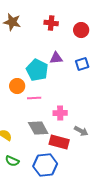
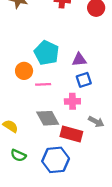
purple triangle: (56, 58) -> (79, 60), moved
blue square: (82, 64) -> (84, 80), moved

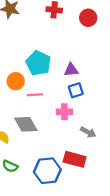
gray diamond: (48, 118) -> (26, 124), moved
red rectangle: (71, 134) -> (75, 159), moved

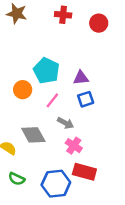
pink line: (35, 95) -> (52, 100), moved, turned -49
pink cross: (64, 112) -> (74, 146), moved, turned 35
gray arrow: (88, 132) -> (65, 123), moved

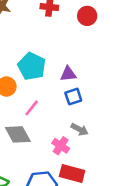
pink line: (52, 100) -> (32, 108), moved
gray arrow: (65, 123) -> (80, 129), moved

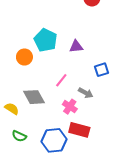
blue square: (73, 97) -> (101, 70), moved
pink line: (32, 108) -> (61, 80), moved

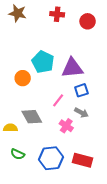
purple triangle: (76, 46) -> (72, 68), size x1.6
blue square: (101, 70) -> (81, 90), moved
yellow semicircle: (12, 109) -> (10, 128), turned -32
red rectangle: (79, 130) -> (82, 160), moved

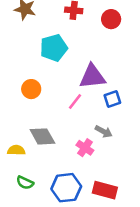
cyan pentagon: (43, 62) -> (54, 48), moved, turned 30
blue square: (81, 90) -> (112, 99), moved
pink line: (58, 100) -> (75, 102), moved

